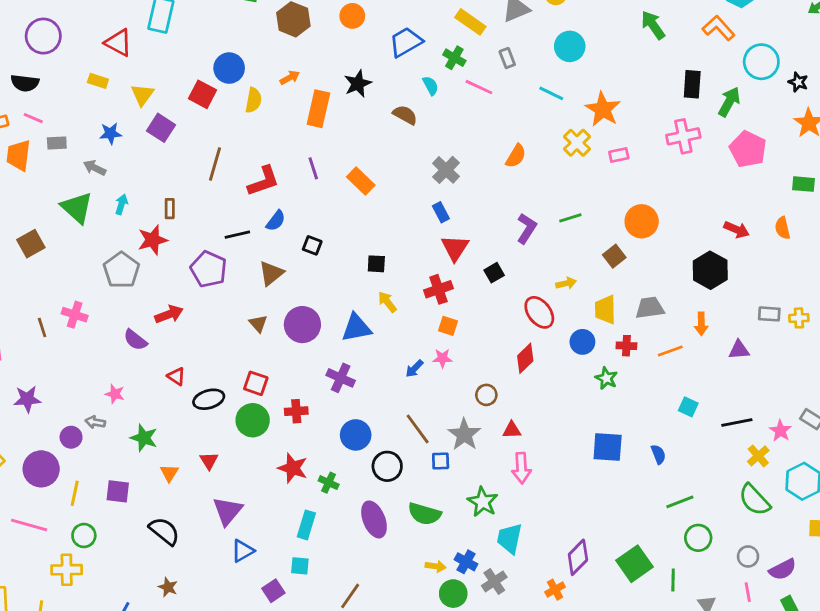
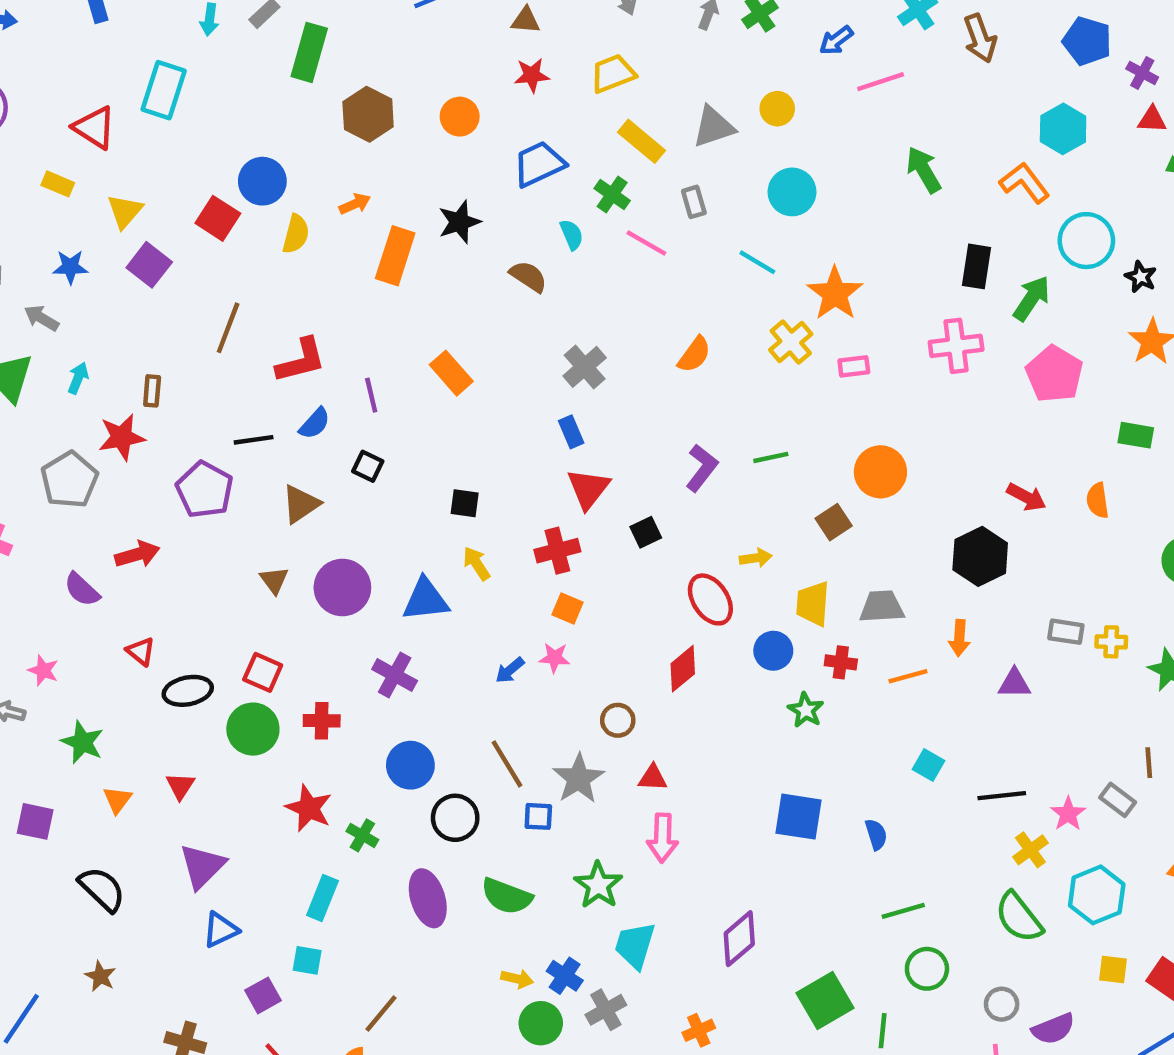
purple line: (313, 168) -> (371, 395), moved
purple diamond: (578, 557) -> (739, 939), moved

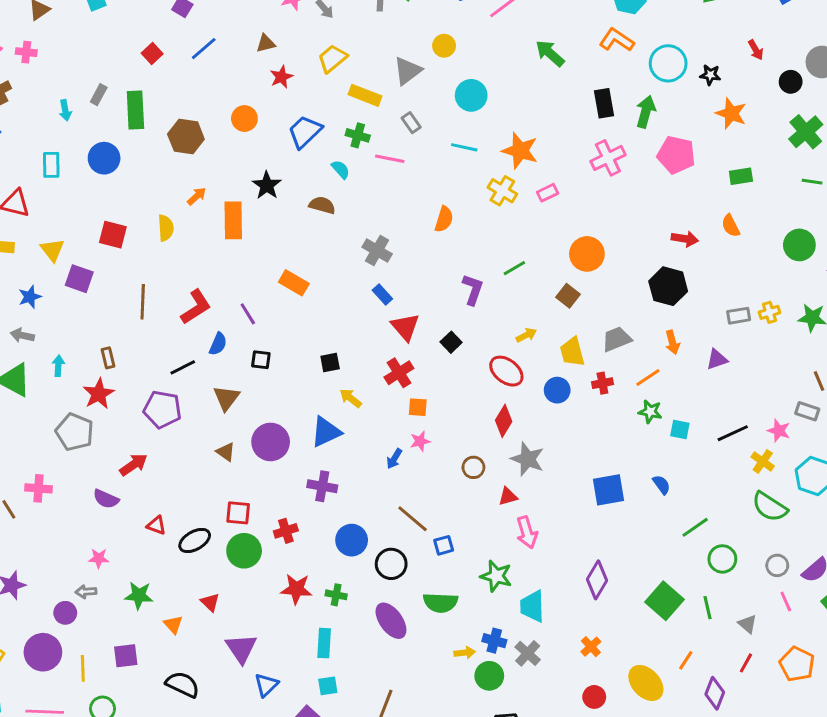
cyan rectangle: (164, 90) -> (51, 165), size x0.7
blue circle: (262, 181) -> (104, 158), moved
green star: (806, 710) -> (650, 412), moved
gray star: (579, 779) -> (527, 459), moved

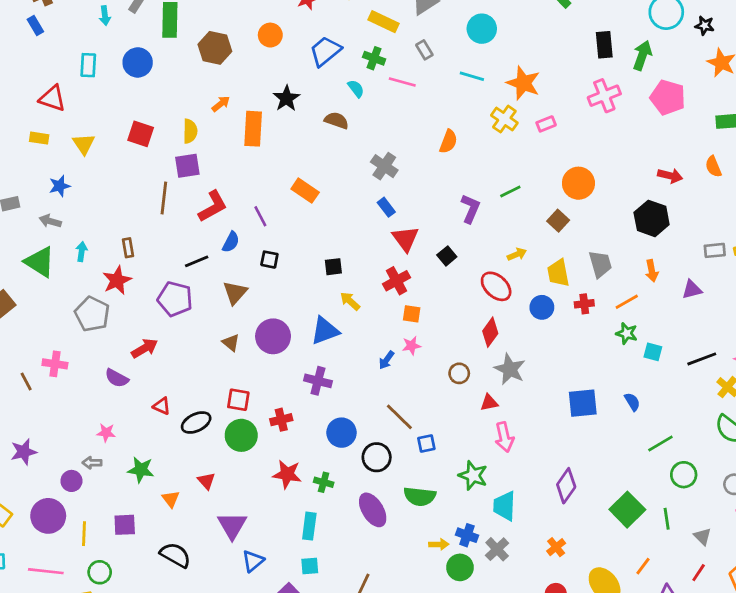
purple square: (79, 279) -> (187, 166), moved, turned -32
gray trapezoid: (617, 339) -> (600, 264), turned 92

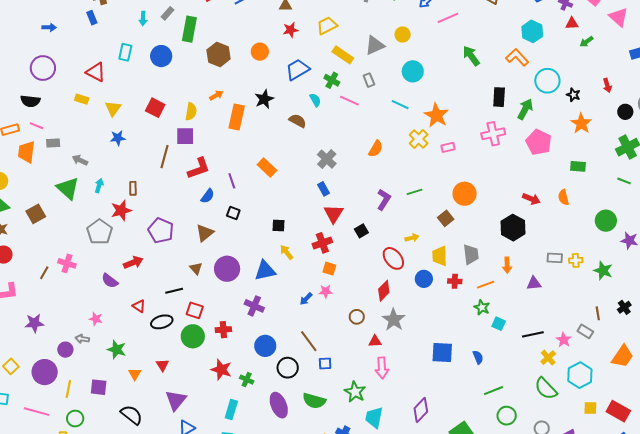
blue star: (60, 186) -> (118, 138), moved
black line: (197, 261) -> (174, 291), moved
brown line: (26, 381) -> (44, 273), turned 48

